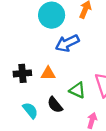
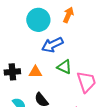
green triangle: (77, 90) -> (64, 67), moved

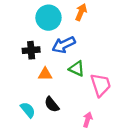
black cross: (12, 72) -> (31, 50), moved

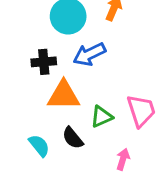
green triangle: (77, 69) -> (102, 117), moved, turned -49
orange triangle: (45, 74) -> (64, 95), size x1.6

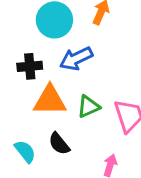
green triangle: (102, 117) -> (88, 107), moved

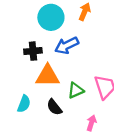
green triangle: (88, 107) -> (76, 90), moved
cyan semicircle: (25, 151) -> (24, 104), moved, turned 60

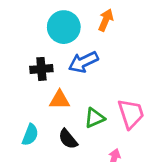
orange triangle: (48, 76) -> (60, 100), size x0.7

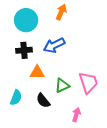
orange arrow: (106, 20) -> (61, 12), moved
cyan circle: (64, 27) -> (26, 20), moved

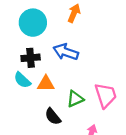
blue arrow: (54, 45) -> (66, 52), turned 45
cyan semicircle: (16, 98) -> (22, 80), moved, turned 112

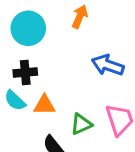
blue arrow: (66, 52) -> (108, 65), moved

